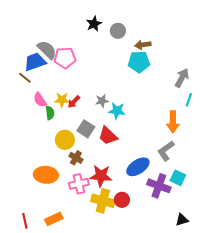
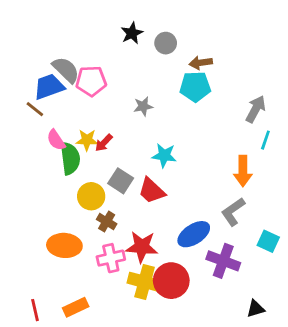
gray star: (102, 101) -> (143, 106), moved
green semicircle: (50, 113) -> (70, 158), size x1.6
cyan square: (178, 178) -> (268, 241), moved
red circle: (122, 200) -> (171, 281), size x1.6

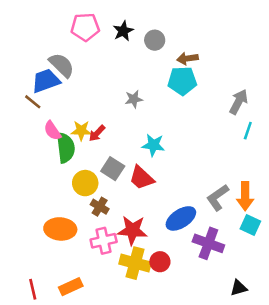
pink pentagon: (91, 81) -> (85, 27), moved
orange arrow: (243, 171) -> (245, 196), moved
red circle: (171, 281) -> (160, 262), size x0.6

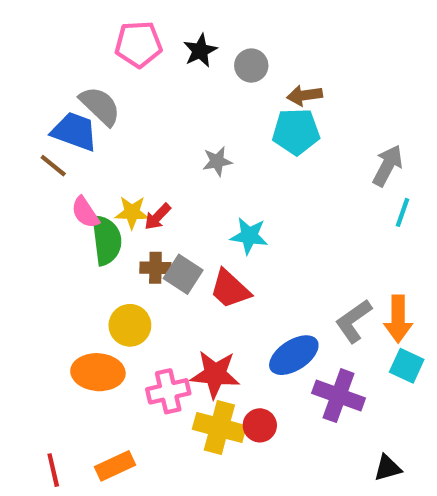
blue trapezoid: (46, 81) -> (75, 132), turned 40
yellow circle: (85, 183) -> (130, 325), moved
brown cross: (100, 207) -> (155, 268), moved, turned -30

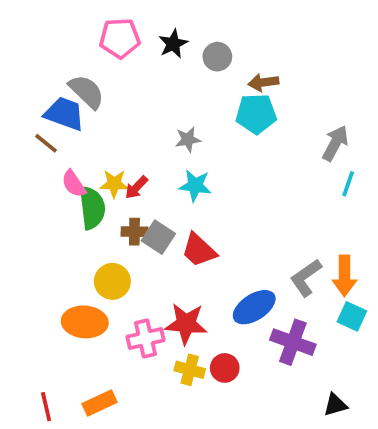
cyan star: (249, 236) -> (195, 186), moved
yellow cross: (219, 428) -> (190, 370), size x0.7

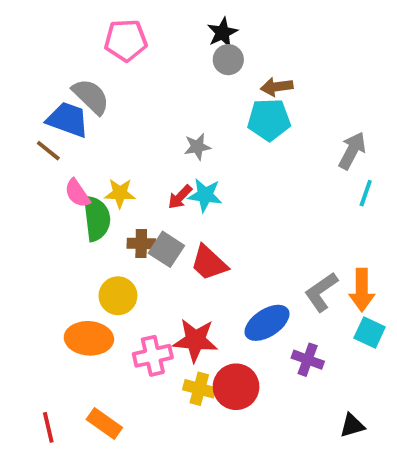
black star: (173, 44) -> (222, 33), moved
red arrow: (136, 187) -> (180, 197), moved
purple cross: (293, 342) -> (308, 360), size x0.7
red circle: (225, 368) -> (236, 387), size x1.5
orange rectangle: (99, 403) -> (104, 424), turned 60

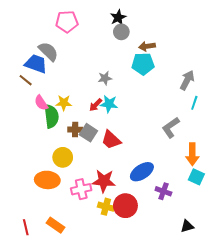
gray L-shape: (321, 292) -> (171, 128), moved

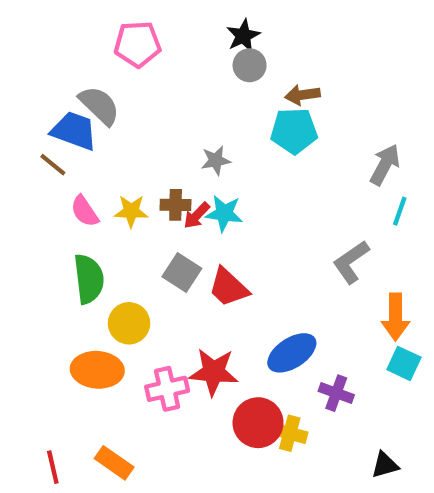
green semicircle: (51, 116) -> (89, 279), moved
brown cross: (75, 130) -> (176, 205), moved
yellow cross: (106, 207) -> (290, 433), moved

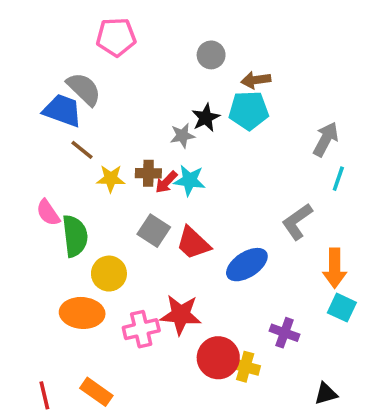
black star: (243, 36) -> (206, 118), moved
brown line: (53, 165) -> (82, 150), moved
pink semicircle: (85, 211) -> (48, 213), moved
blue ellipse: (292, 353) -> (247, 265), moved

